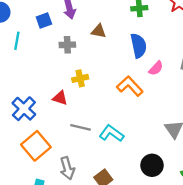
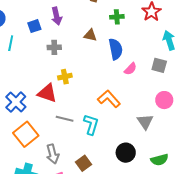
brown triangle: (99, 31) -> (90, 35), moved
orange L-shape: (130, 86) -> (109, 99), moved
red triangle: (60, 98) -> (47, 93), size x1.5
cyan L-shape: (111, 133) -> (91, 124), turned 70

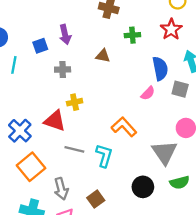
blue semicircle: (116, 49) -> (160, 69), moved
gray triangle: (145, 122) -> (164, 152), size x1.4
green semicircle: (159, 160) -> (180, 182), moved

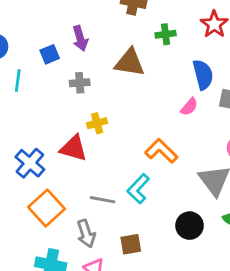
brown triangle: (103, 56) -> (130, 63), size x1.6
gray line: (74, 149) -> (103, 200), moved
cyan L-shape: (104, 156) -> (138, 189), turned -150
brown square: (96, 199) -> (131, 244), turned 30

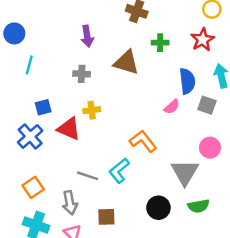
blue square: (50, 54) -> (43, 107), moved
orange square: (47, 208) -> (33, 187), moved, size x0.7

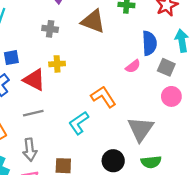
pink circle: (210, 148) -> (171, 96), moved
gray line: (88, 176) -> (33, 113), moved, turned -36

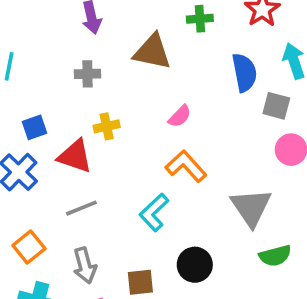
pink semicircle: (133, 66) -> (180, 116), moved
black circle: (113, 161) -> (195, 265), moved

